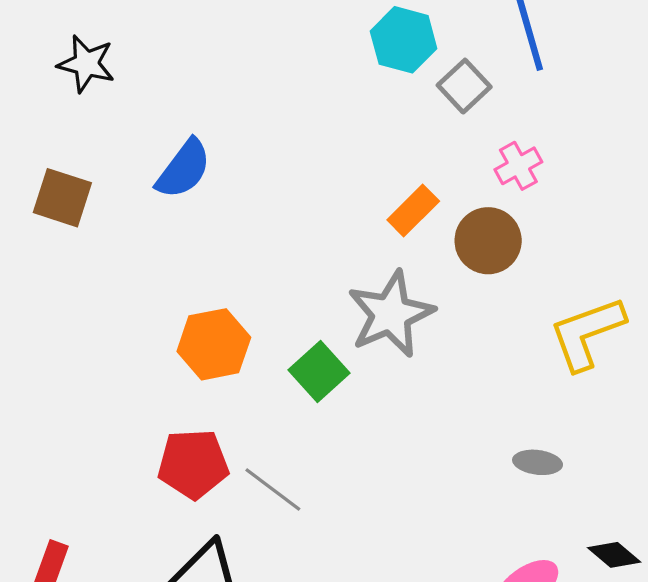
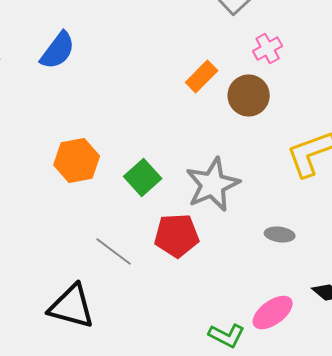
gray star: (391, 314) -> (213, 184), moved
red pentagon: (193, 464) -> (177, 236), moved

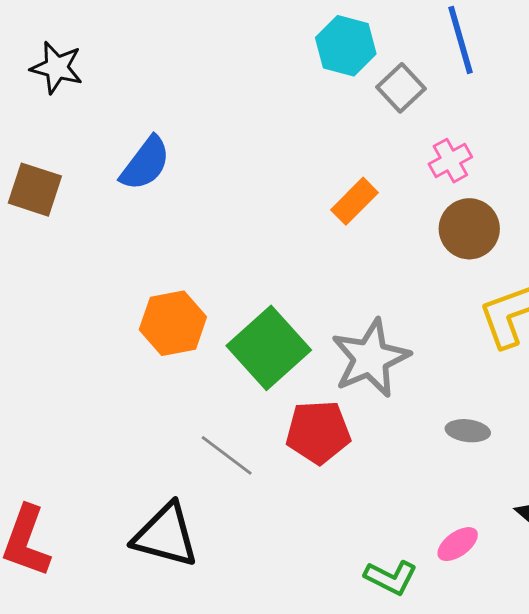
brown circle: (249, 96) -> (469, 229), moved
green square: (143, 178) -> (269, 348), size x1.5
pink ellipse: (273, 312) -> (458, 544), size x0.7

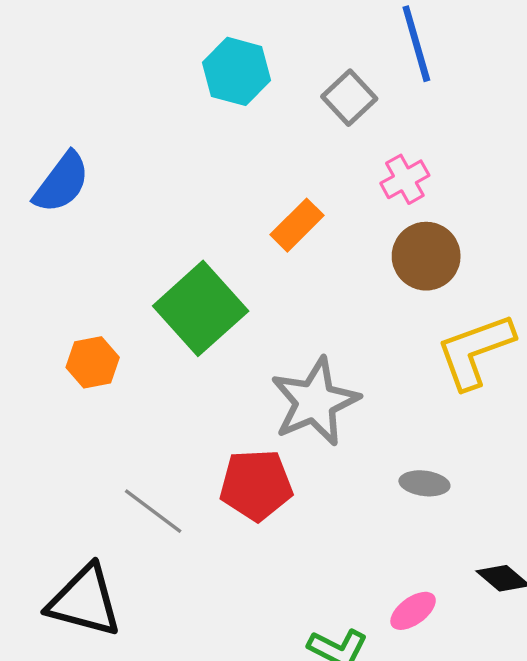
cyan hexagon: (346, 46) -> (236, 71), moved
orange hexagon: (173, 323) -> (93, 362), size x0.7
green square: (269, 348) -> (201, 308), moved

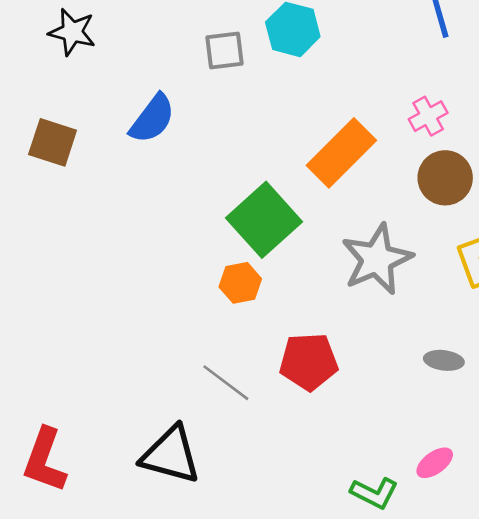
gray square: (349, 98) -> (225, 50), moved, turned 36
orange rectangle: (297, 225) -> (341, 153), size x1.6
orange hexagon: (93, 362) -> (240, 283), moved
gray star: (315, 402) -> (377, 259), moved

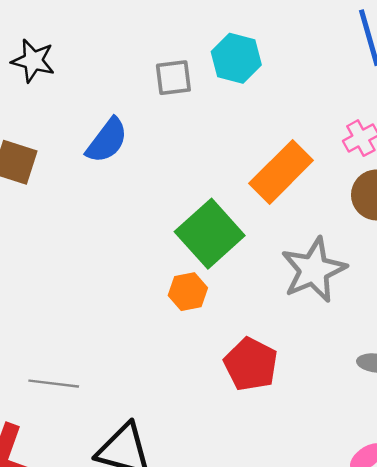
red pentagon: (309, 362) -> (251, 364), turned 30
gray line: (226, 383) -> (54, 384), moved, turned -30

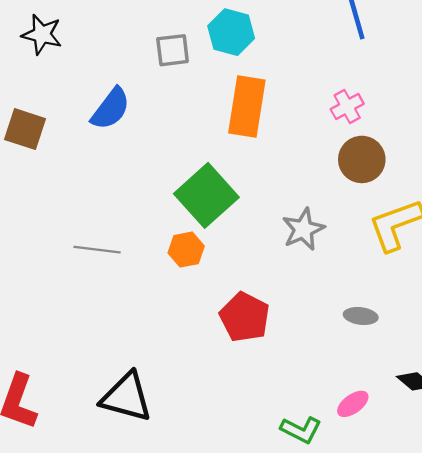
orange rectangle: (281, 172) -> (247, 107), moved, turned -36
gray star: (314, 270) -> (303, 229), size x0.7
gray line: (54, 384) -> (97, 250), moved

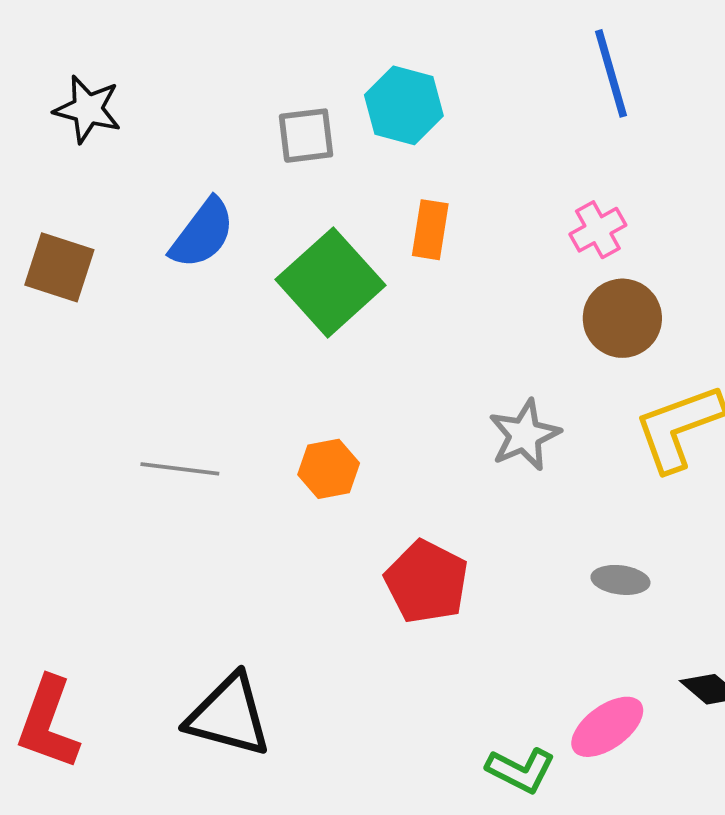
orange rectangle: (247, 107) -> (430, 230), size x0.6
green square: (206, 195) -> (330, 282), moved
pink ellipse: (353, 404) -> (607, 727), size x1.4

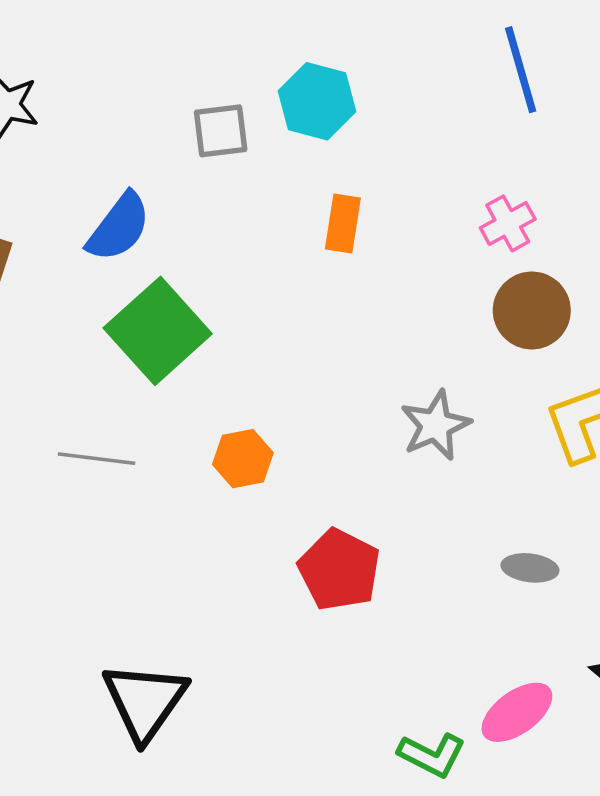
green square: (330, 282) -> (158, 331), moved
black triangle: (229, 716) -> (145, 701), turned 50

